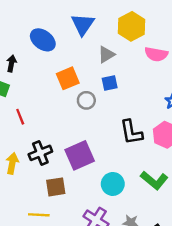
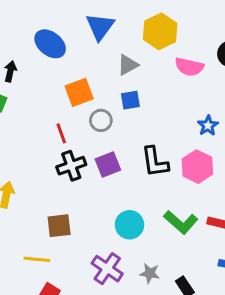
red line: (20, 117) -> (61, 133), moved
black cross: (40, 153) -> (71, 166), moved
purple square: (80, 155) -> (108, 164), moved, size x0.7

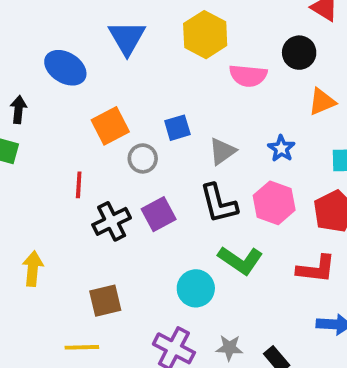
gray triangle: (128, 65) -> (222, 151), moved
red line: (61, 133) -> (79, 185), moved, turned 30
green L-shape: (181, 222) -> (240, 260), moved

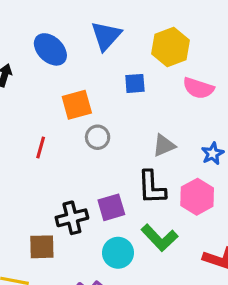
blue square: (177, 128) -> (135, 83), moved
purple square: (159, 214) -> (111, 207), moved
black cross: (112, 221) -> (72, 218), moved

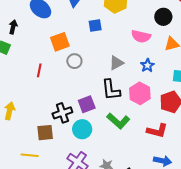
pink semicircle: (198, 88) -> (141, 36), moved
cyan circle: (118, 253) -> (82, 129), moved

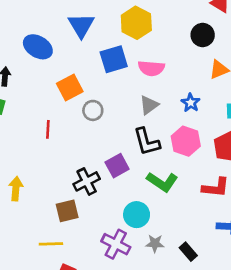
blue square: (95, 25) -> (114, 59), size x1.5
pink semicircle: (141, 36) -> (151, 68), moved
cyan circle: (82, 129) -> (137, 215), moved

